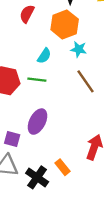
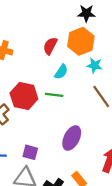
red semicircle: (27, 14) -> (50, 46), moved
purple ellipse: (37, 122) -> (72, 138), moved

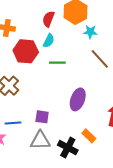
cyan semicircle: (61, 72) -> (49, 41), moved
red hexagon: (24, 96) -> (26, 51), moved

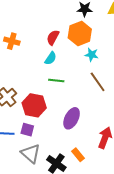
red hexagon: (26, 51) -> (34, 105), moved
purple square: (42, 117) -> (27, 130), moved
gray triangle: (40, 140) -> (31, 153), turned 35

